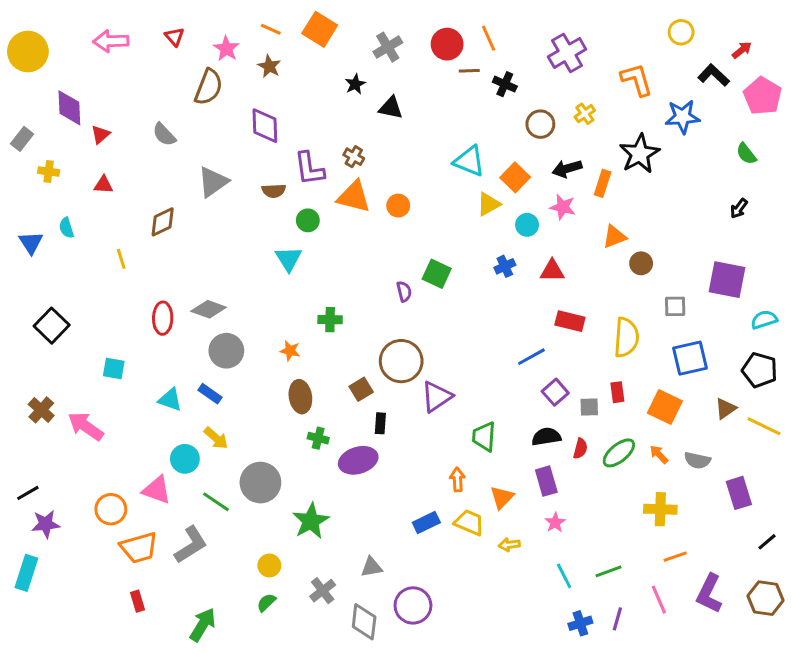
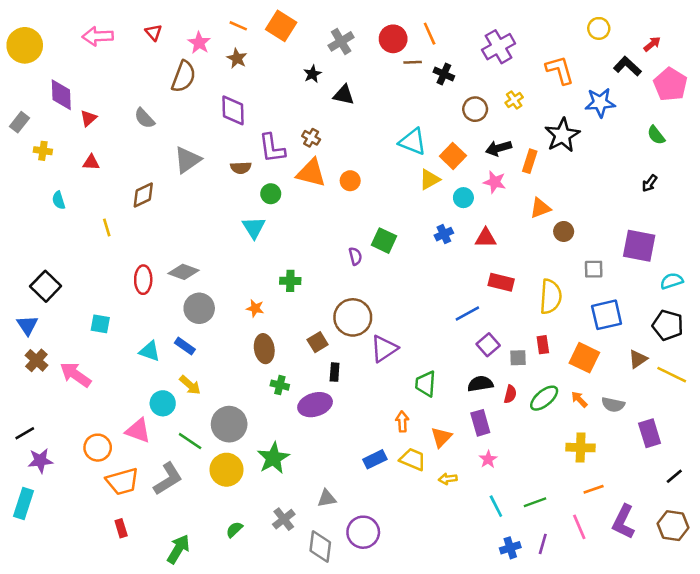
blue triangle: (31, 243) -> (27, 325), moved
yellow circle: (269, 565) -> (226, 470), moved, size x1.6

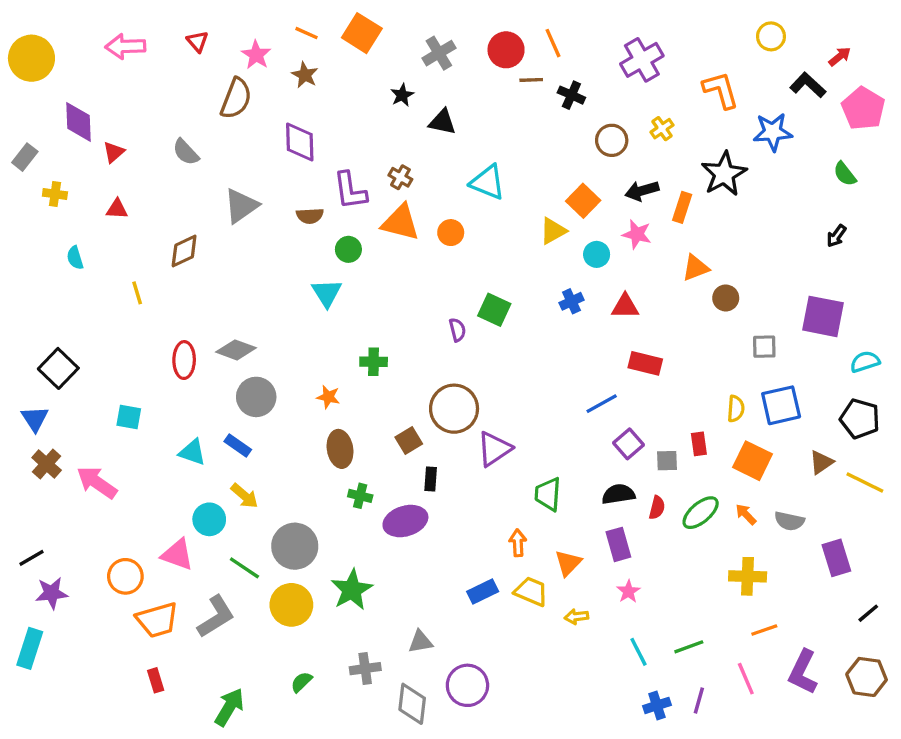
cyan triangle: (413, 142) -> (488, 182), moved
yellow semicircle: (551, 297) -> (736, 409), moved, size x0.6
gray cross: (284, 519) -> (365, 669), turned 30

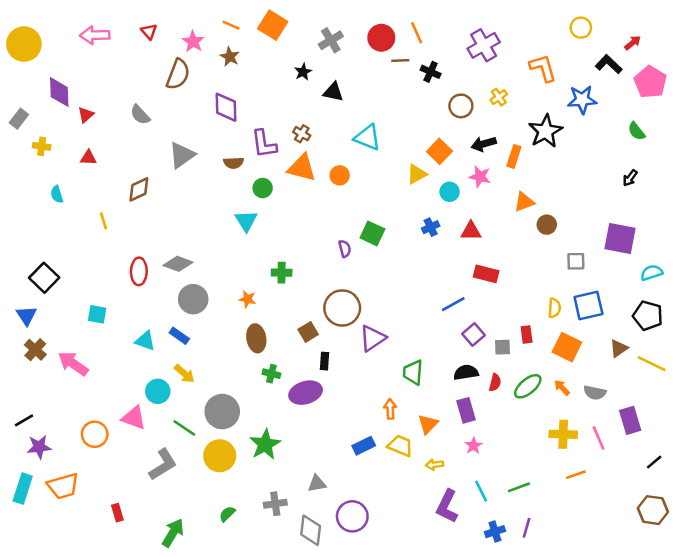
orange trapezoid: (157, 620) -> (63, 486), moved
purple L-shape: (803, 672) -> (447, 506), moved
pink line: (746, 679) -> (599, 438), moved

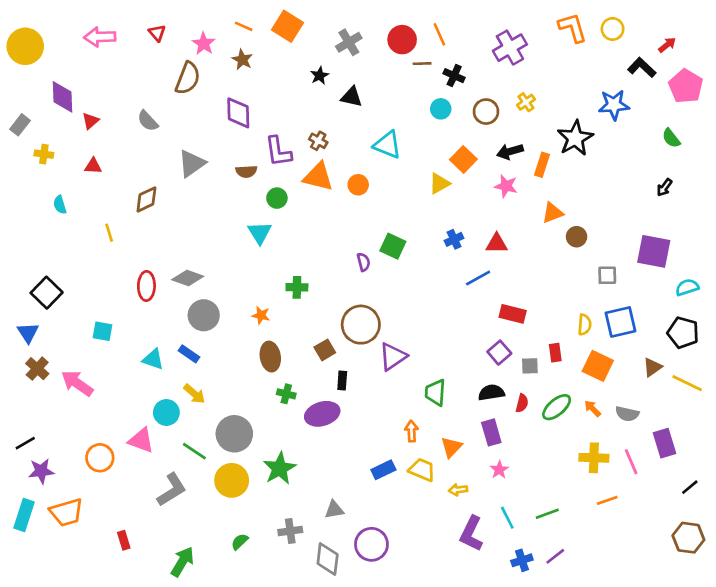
orange L-shape: (543, 68) -> (573, 28), moved
cyan circle: (450, 192) -> (441, 109), moved
red rectangle: (486, 274) -> (513, 314), moved
blue line: (453, 304) -> (478, 278), moved
purple line: (527, 528) -> (555, 556), turned 36

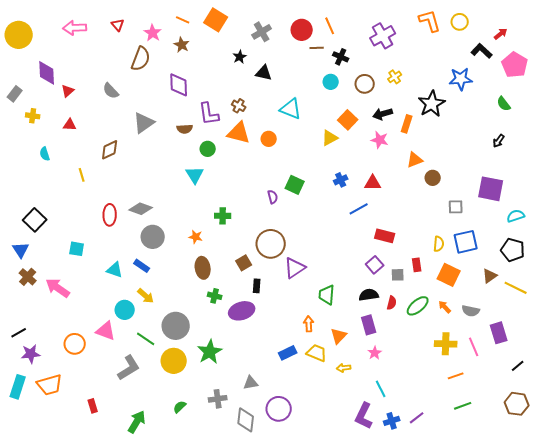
green line: (547, 514) -> (463, 406), moved
purple L-shape: (471, 534) -> (364, 416), moved

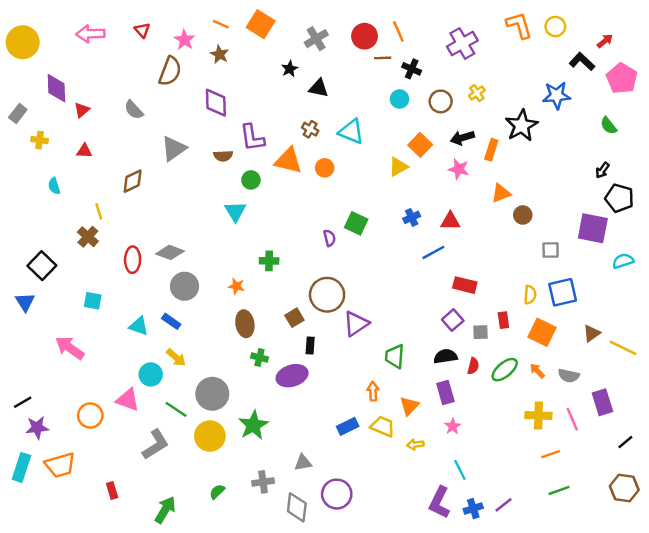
brown cross: (239, 106) -> (310, 129), moved
black pentagon: (513, 250) -> (619, 198), moved
brown cross: (28, 277) -> (88, 237), moved

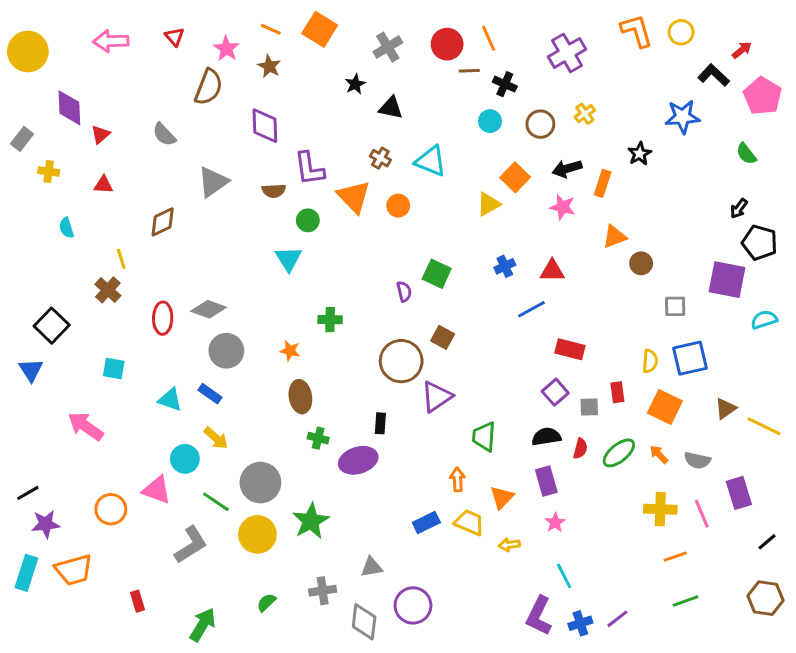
black star: (522, 126) -> (640, 154), size x0.6
orange triangle: (288, 161) -> (354, 197), turned 32
brown square: (294, 318) -> (443, 337), moved, turned -30

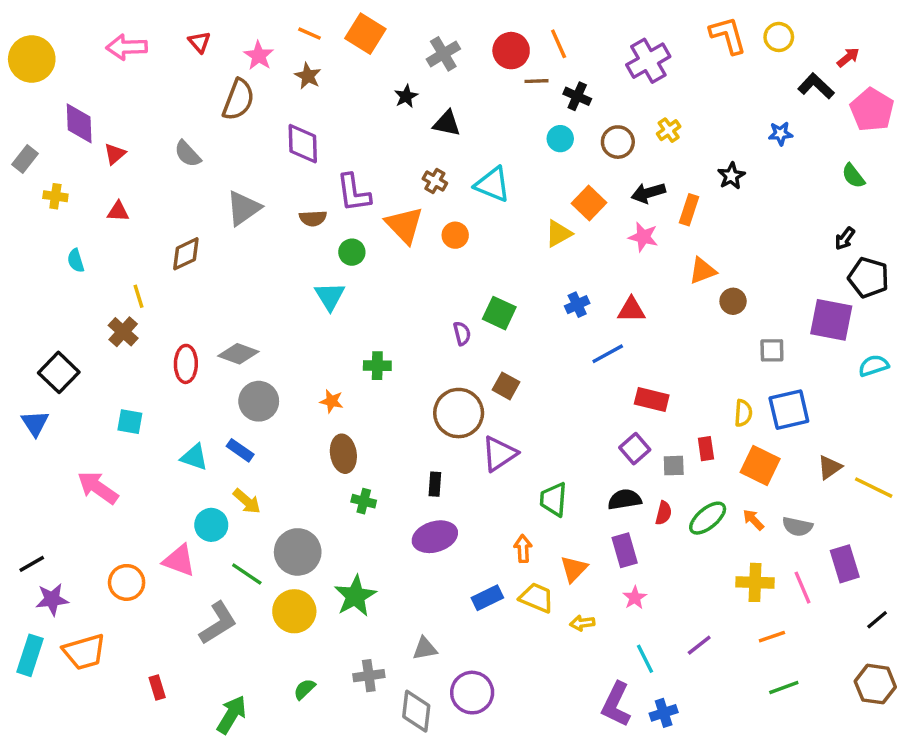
blue star: (683, 117) -> (780, 134), size x0.6
purple ellipse: (358, 460) -> (435, 537), moved
purple line: (617, 619) -> (699, 645), moved

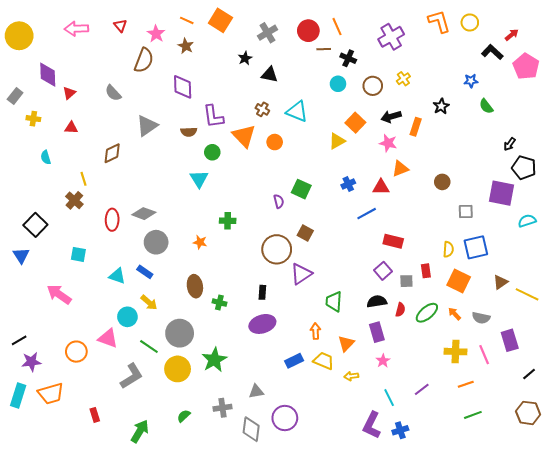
green semicircle: (853, 176) -> (486, 106), moved
orange triangle: (703, 271) -> (400, 169), moved
brown ellipse: (343, 454) -> (195, 286), moved

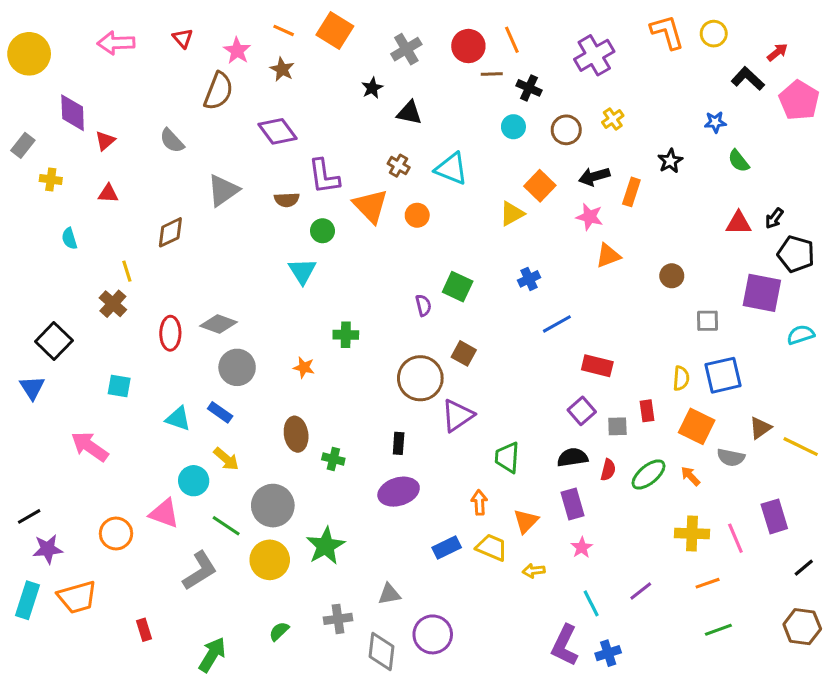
purple diamond: (183, 87) -> (277, 131), turned -35
red triangle: (381, 187) -> (739, 223), moved
gray semicircle: (481, 318) -> (731, 457), moved

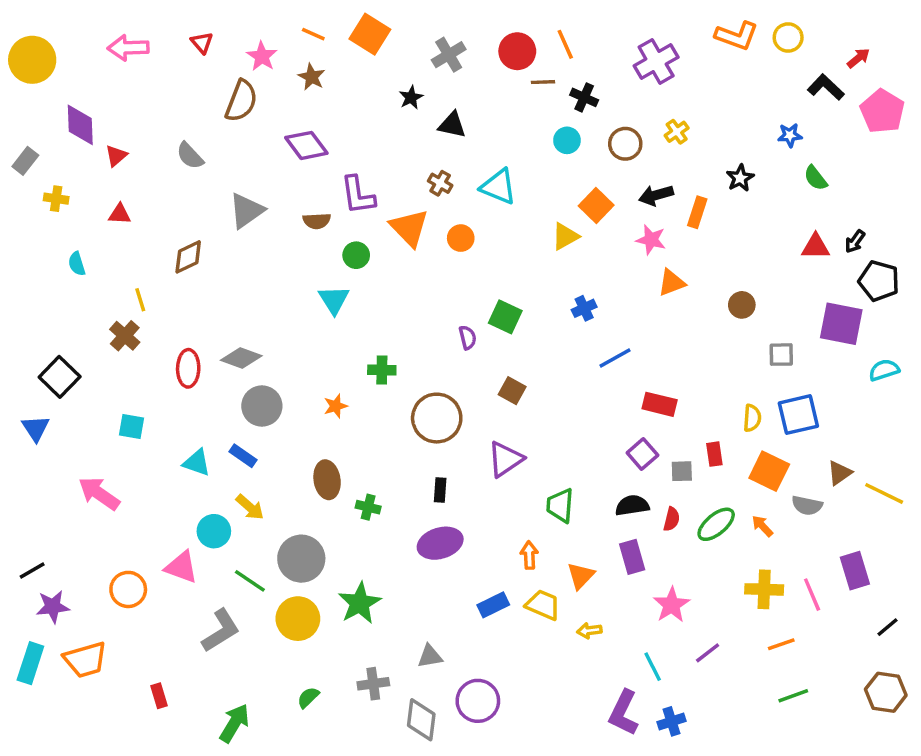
orange L-shape: (667, 32) -> (737, 36), turned 126
orange star: (304, 367) -> (336, 406), turned -30
brown circle: (420, 378) -> (437, 418), moved
pink star: (582, 547) -> (672, 605), moved, size x1.5

